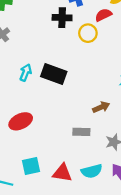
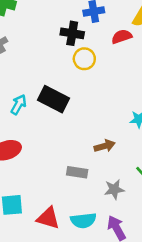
yellow circle: (88, 33) -> (84, 59), moved
cyan arrow: (26, 73) -> (19, 105), moved

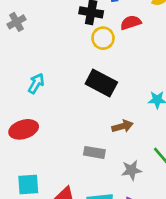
red semicircle: (122, 37) -> (131, 23), moved
black rectangle: (54, 99) -> (101, 83), moved

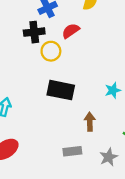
brown arrow: (122, 126) -> (90, 122), turned -60

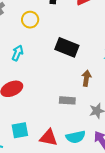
yellow circle: (51, 51) -> (30, 20), moved

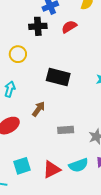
brown arrow: (86, 78) -> (39, 109), moved, turned 35
red triangle: (49, 138) -> (52, 169), turned -30

